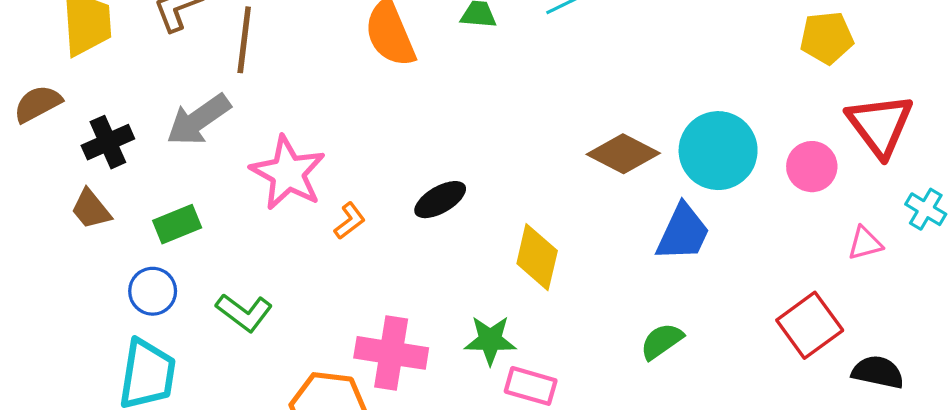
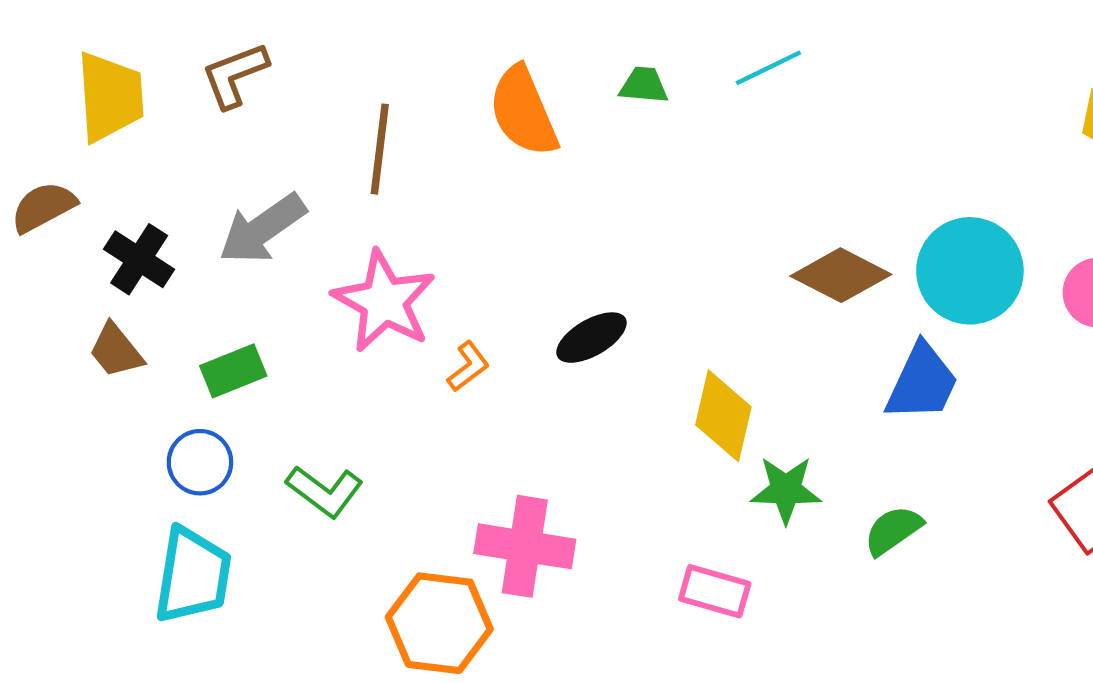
brown line: (244, 40) -> (380, 149), moved
black cross: (108, 142) -> (139, 259), turned -33
green star: (490, 340) -> (786, 490), moved

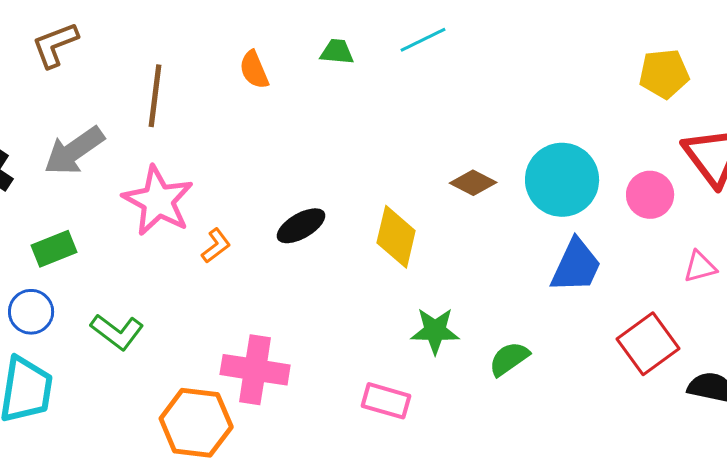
orange semicircle: (523, 111) -> (254, 70), size x0.6
brown diamond: (841, 275) -> (473, 183), size x0.7
blue trapezoid: (922, 382) -> (576, 266), moved
yellow diamond: (723, 416) -> (396, 237), moved

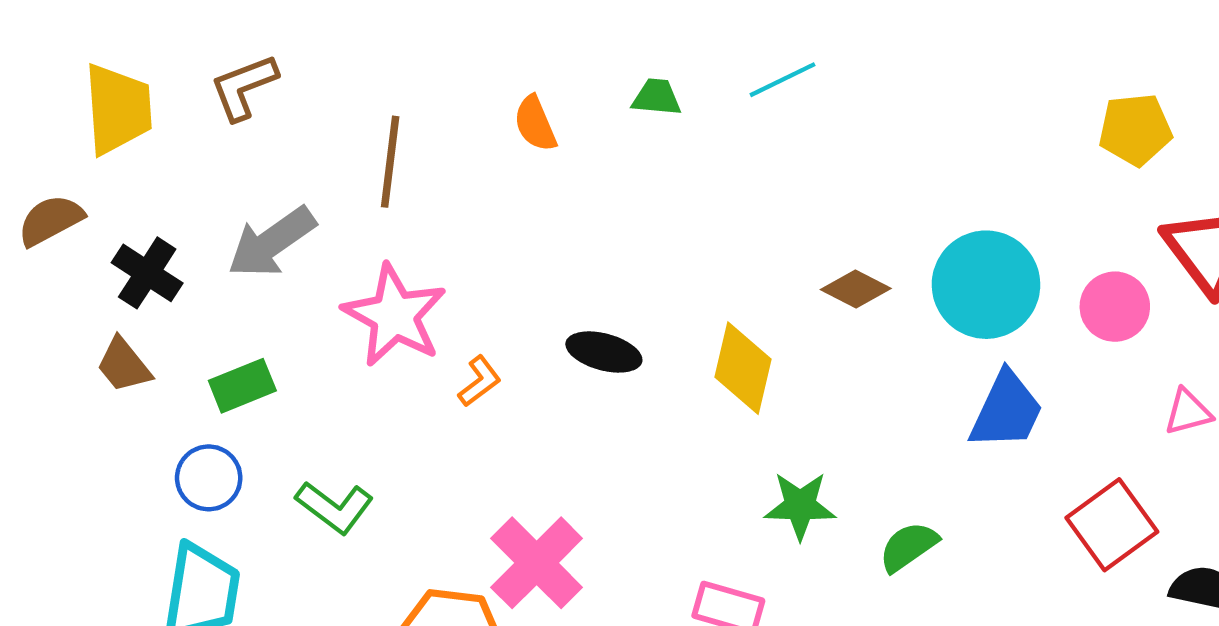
black ellipse: (301, 226) -> (604, 352), turned 45
pink cross: (255, 370) -> (537, 563), turned 36

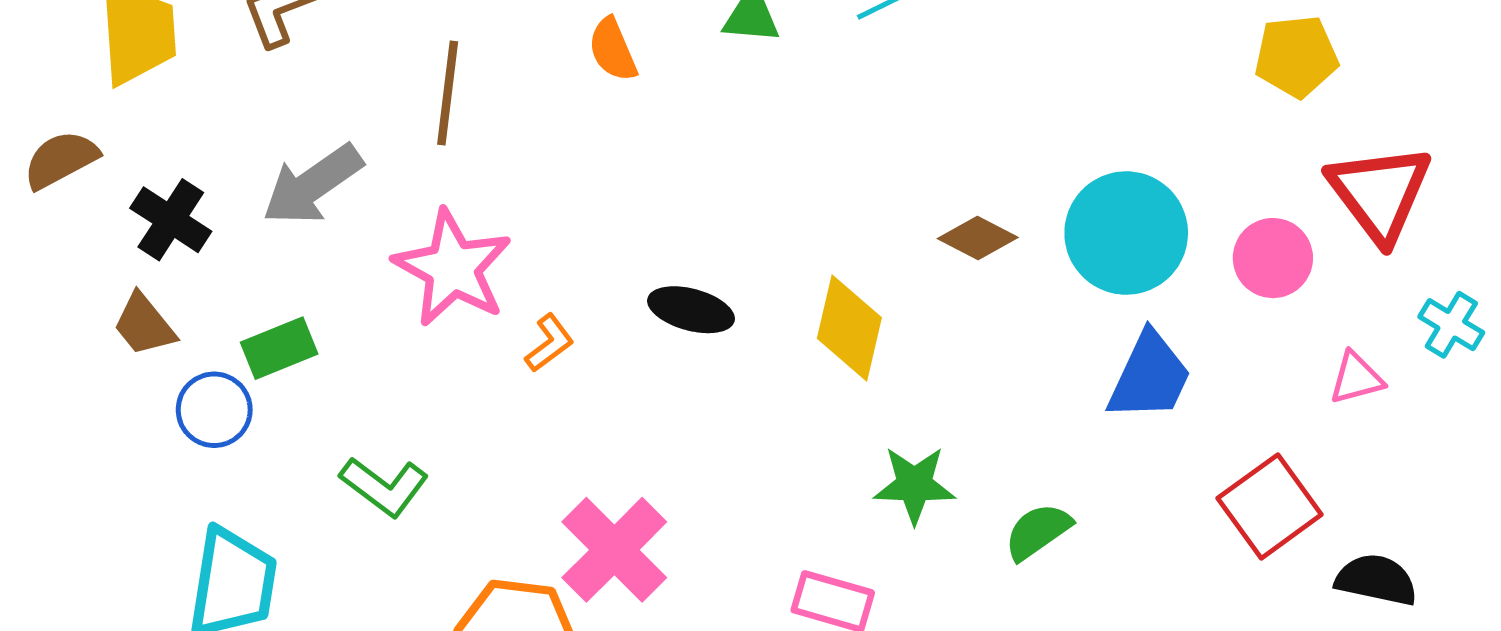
blue circle: (209, 478) -> (214, 410), moved

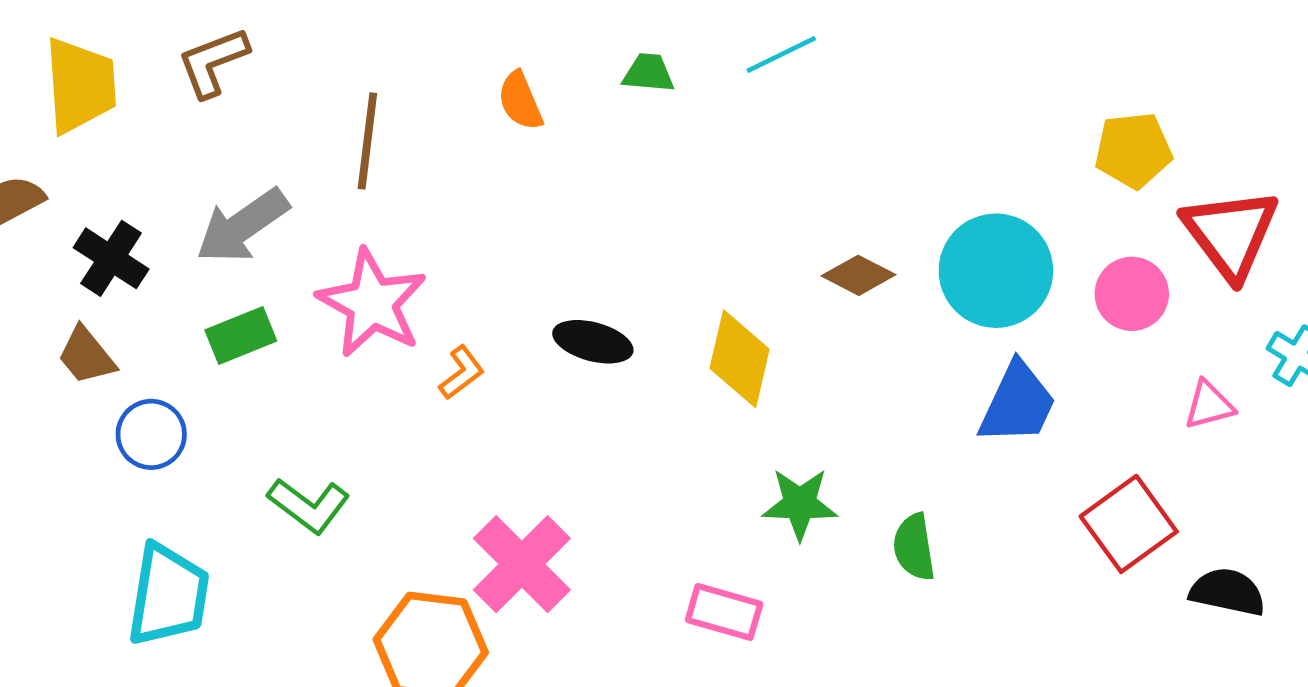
yellow pentagon: (1296, 56) -> (1133, 150), moved
green rectangle: (279, 348) -> (241, 336), moved
green semicircle: (1038, 531) -> (914, 547), turned -64

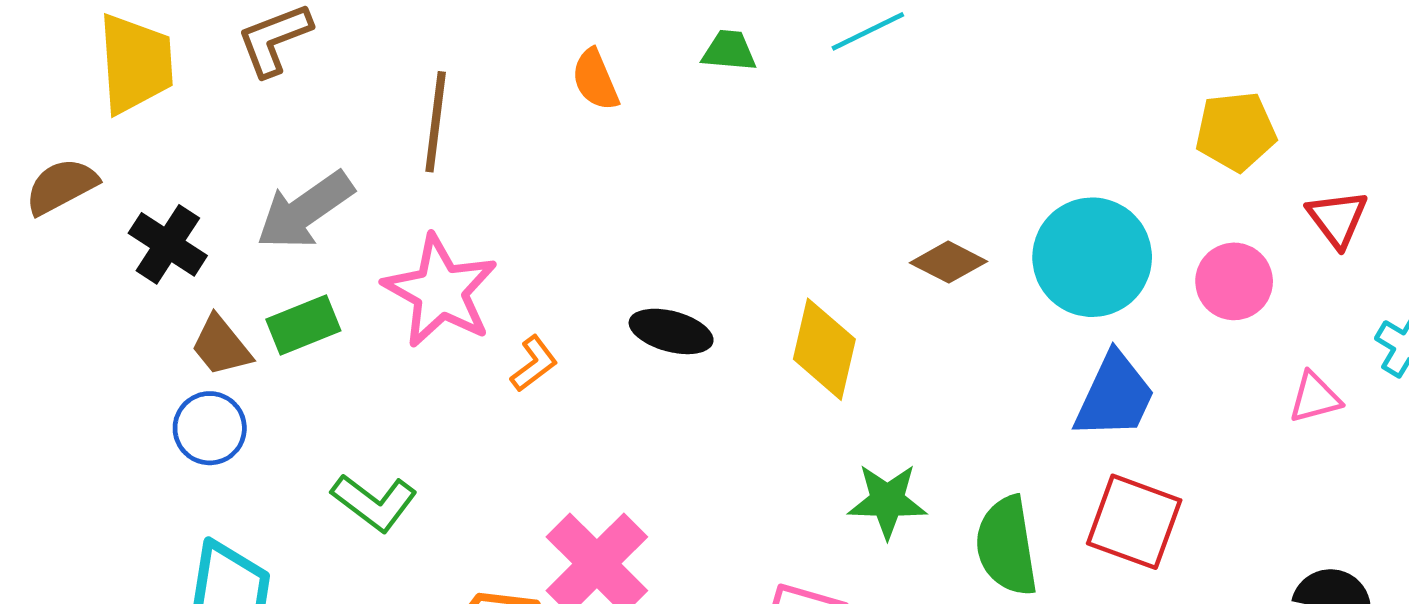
red triangle: (1231, 234) -> (1337, 219), size x0.6
brown trapezoid: (86, 356) -> (221, 346), moved
red square: (1129, 524) -> (1134, 522), moved, turned -34
green semicircle: (914, 547) -> (1007, 546), size x1.4

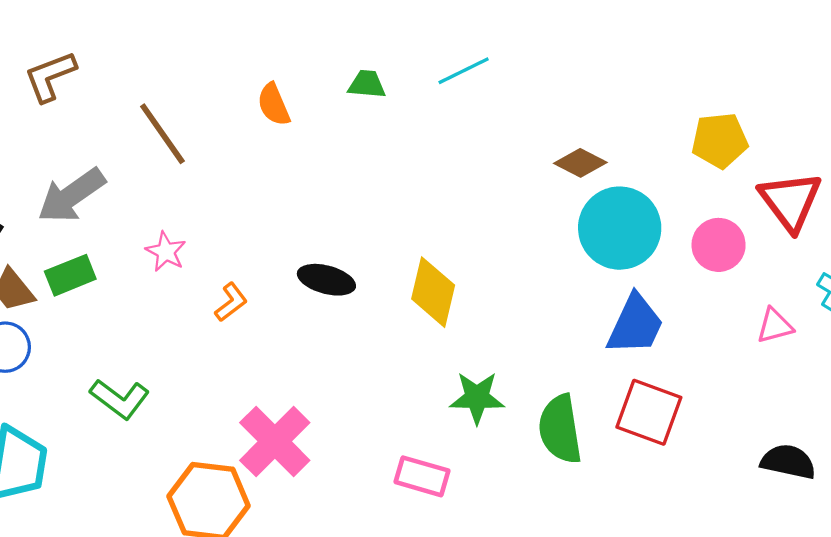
brown line: (436, 122) -> (162, 134), turned -42
red triangle: (1337, 219) -> (790, 201), size x1.5
brown diamond: (949, 262) -> (580, 163), moved
pink star: (440, 291) -> (166, 252), size x0.5

